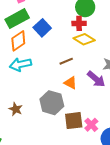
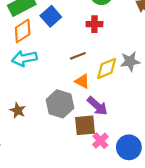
red cross: (79, 23) -> (94, 24), moved
yellow diamond: (84, 39) -> (107, 68), moved, turned -55
purple arrow: (96, 79) -> (97, 106), moved
pink cross: (91, 125) -> (100, 141), moved

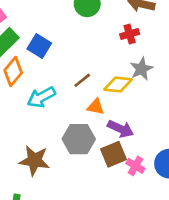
red cross: (94, 24) -> (130, 34), moved
cyan arrow: (24, 58) -> (41, 97), moved
yellow diamond: (107, 68) -> (118, 84), turned 45
brown star: (18, 110) -> (34, 160), size x1.6

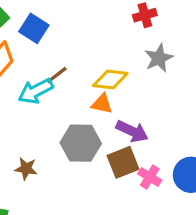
brown line: (82, 80) -> (57, 75), moved
yellow diamond: (118, 84) -> (110, 79), moved
brown star: (34, 160) -> (26, 169), size x0.6

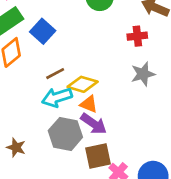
yellow diamond: (110, 79) -> (83, 84), moved
cyan arrow: (36, 91) -> (57, 97), moved
purple arrow: (132, 131) -> (94, 124), moved

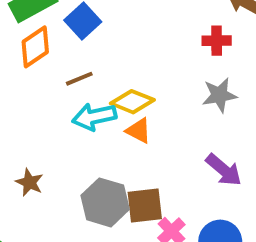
brown line: (55, 74) -> (79, 79), moved
purple arrow: (94, 124) -> (224, 170), moved
gray hexagon: (65, 134) -> (105, 202), moved

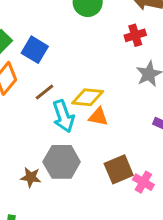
cyan arrow: (94, 117) -> (63, 116), turned -80
gray hexagon: (105, 202) -> (62, 162), moved

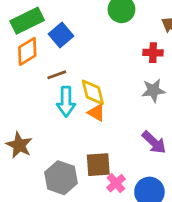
yellow diamond: (88, 97) -> (93, 92), turned 52
gray hexagon: (62, 162) -> (61, 178), moved
brown star: (31, 177) -> (19, 145), size x1.4

